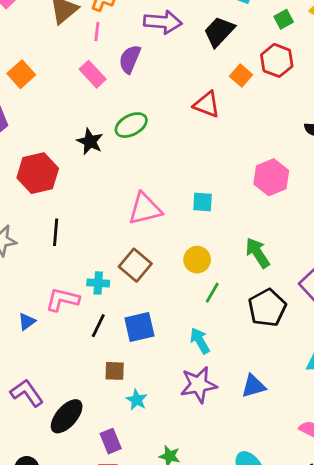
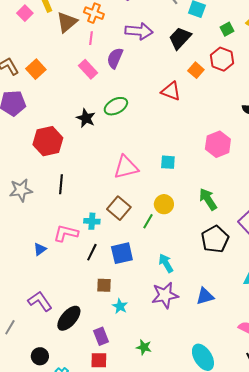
green line: (212, 293) -> (148, 221), moved

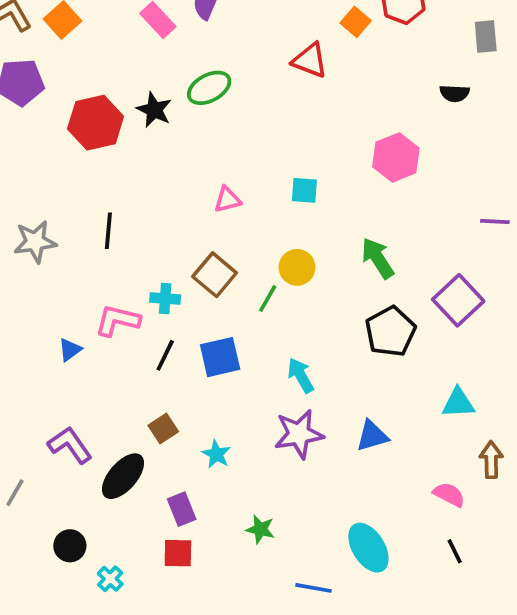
red hexagon: (48, 141) -> (96, 123), moved
pink triangle: (126, 167) -> (227, 200), size x0.6
brown square: (104, 285) -> (163, 429), moved, turned -35

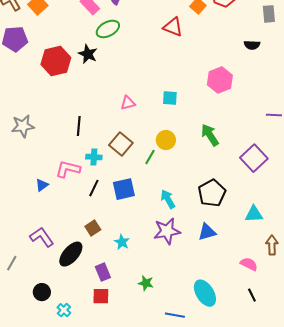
green ellipse: (209, 88) -> (108, 29), moved
black line: (108, 231) -> (79, 126), moved
black pentagon: (390, 331) -> (212, 193), moved

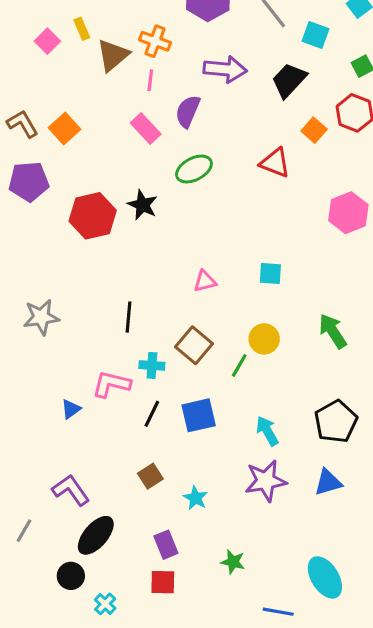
green ellipse: (108, 29) -> (194, 169), moved
pink hexagon: (220, 80) -> (348, 213), moved
black ellipse: (71, 254) -> (96, 535), moved

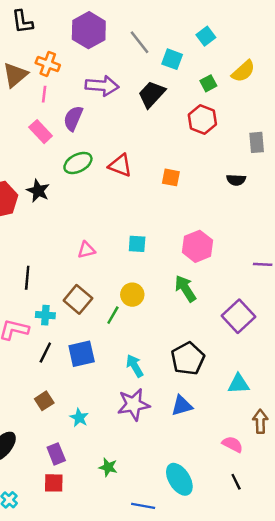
orange square: (314, 130) -> (171, 177), moved, turned -30
red triangle: (275, 163) -> (120, 165), moved
pink hexagon: (348, 213) -> (197, 246), moved

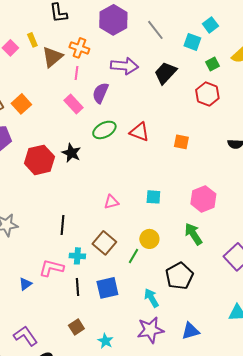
cyan square: (172, 59) -> (192, 42), moved
black line: (45, 353) -> (77, 287), turned -30
black pentagon: (188, 359) -> (179, 276), moved

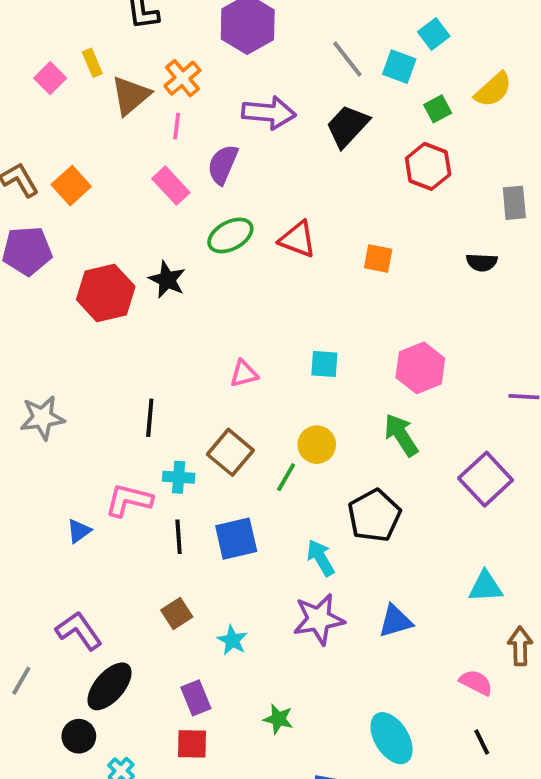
gray line: (155, 30) -> (347, 59), moved
orange cross: (79, 48) -> (182, 78), turned 30

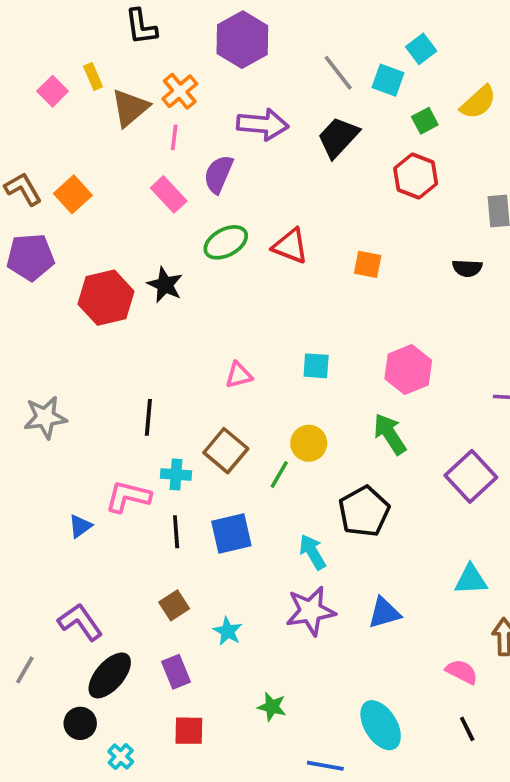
purple rectangle: (196, 698) -> (176, 672), moved

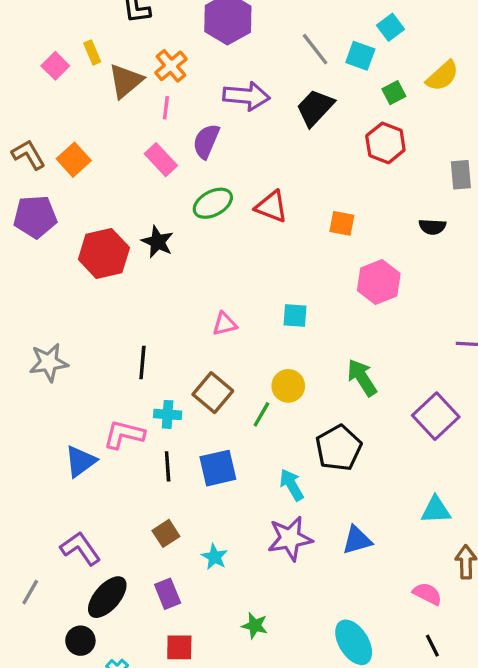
pink hexagon: (408, 370) -> (379, 282), moved
blue triangle: (80, 526) -> (80, 461), size x1.5

